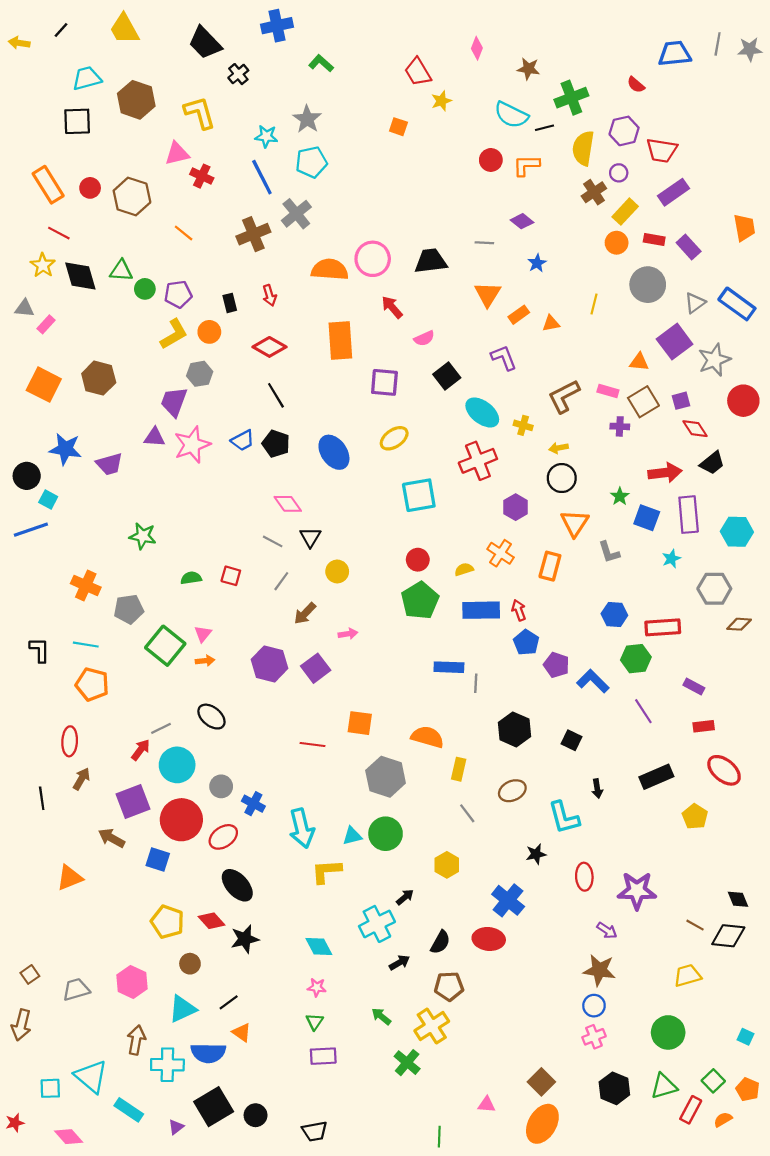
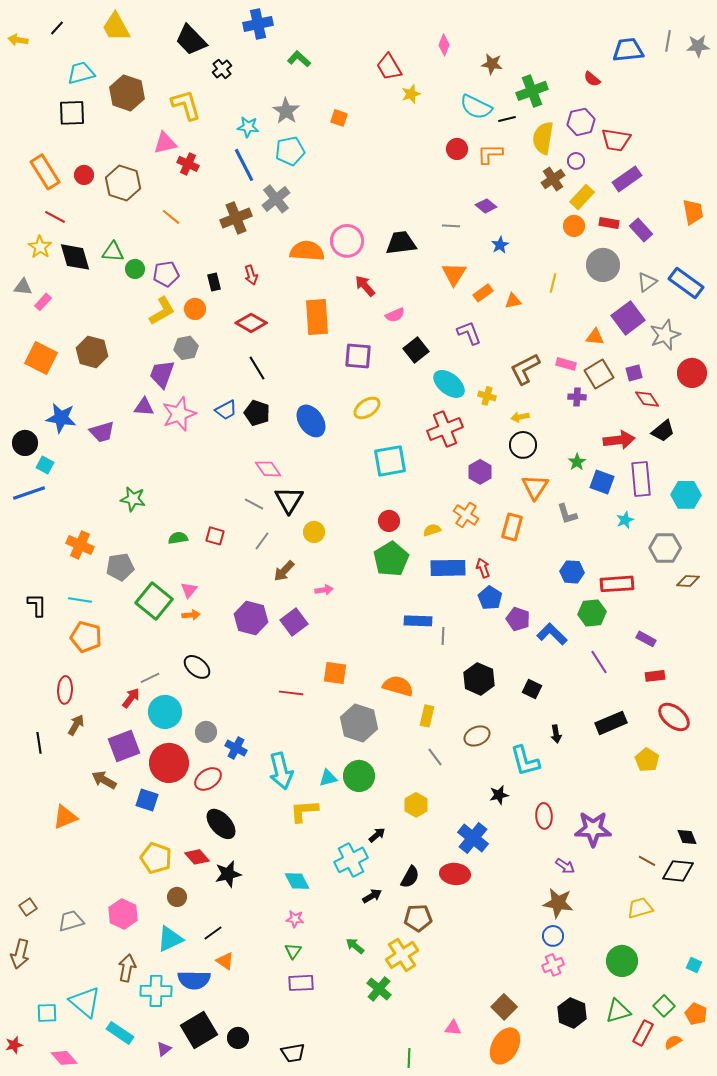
orange square: (398, 127) -> (339, 118), moved
black triangle: (310, 537) -> (289, 500), size x1.4

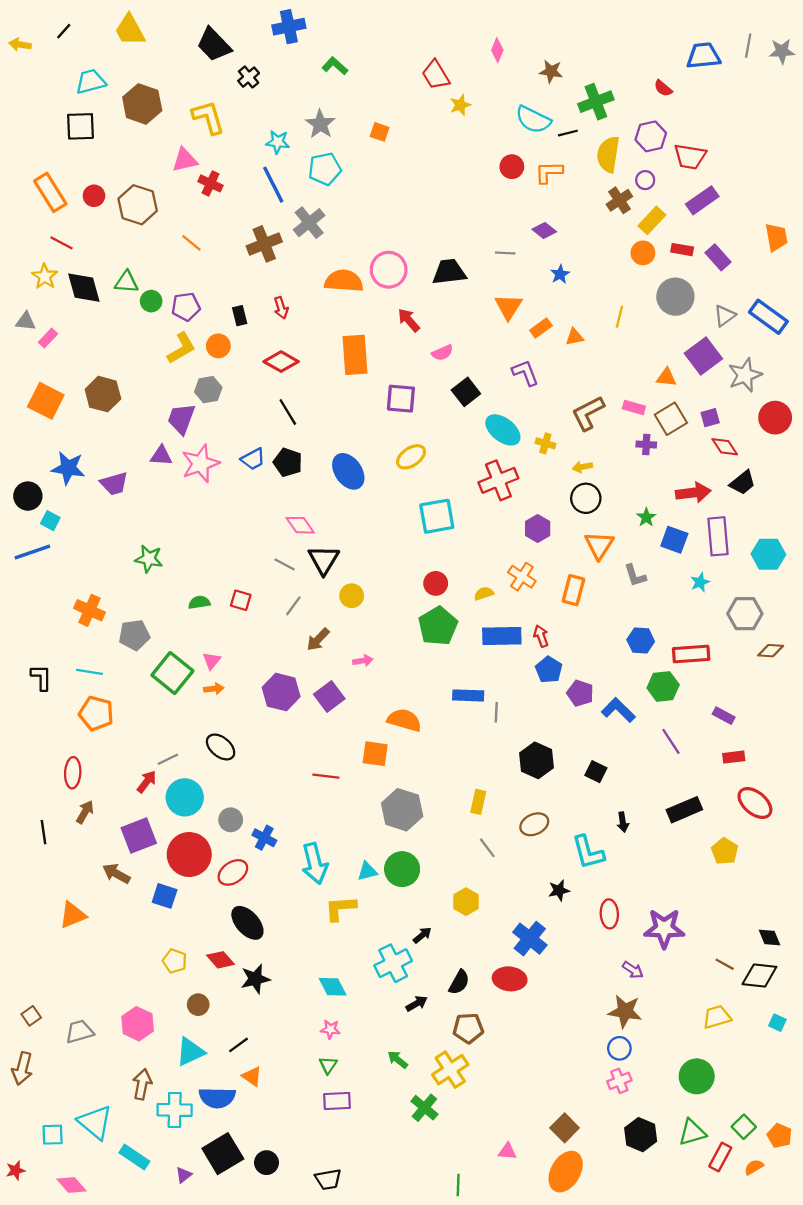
orange semicircle: (398, 686) -> (404, 720), moved
yellow pentagon: (156, 858) -> (175, 961), size x0.7
cyan square: (694, 965) -> (777, 1023), moved

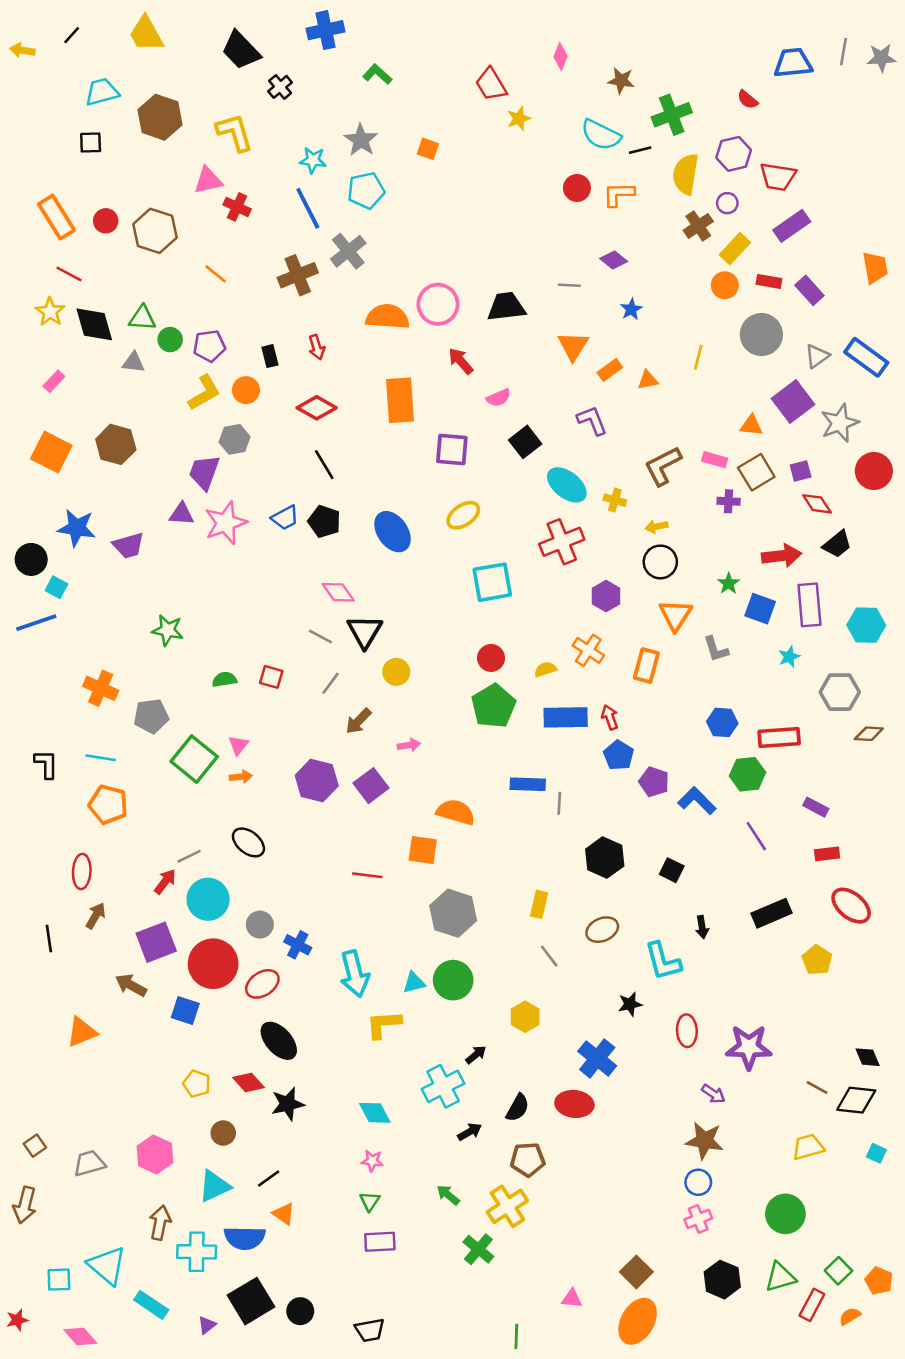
black square: (81, 126) -> (91, 143), size x0.7
gray triangle: (26, 321) -> (133, 362), moved

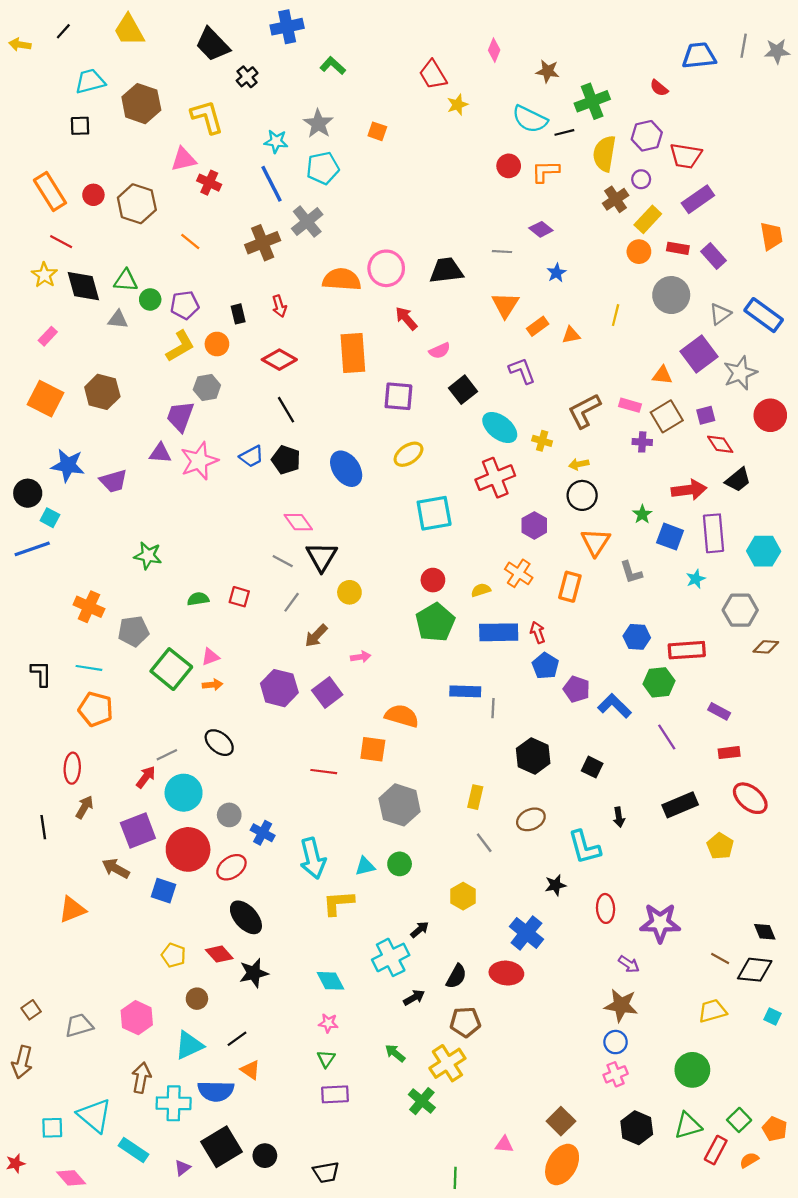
pink triangle: (238, 745) -> (210, 657), turned 30
green circle: (453, 980) -> (400, 864), size x0.7

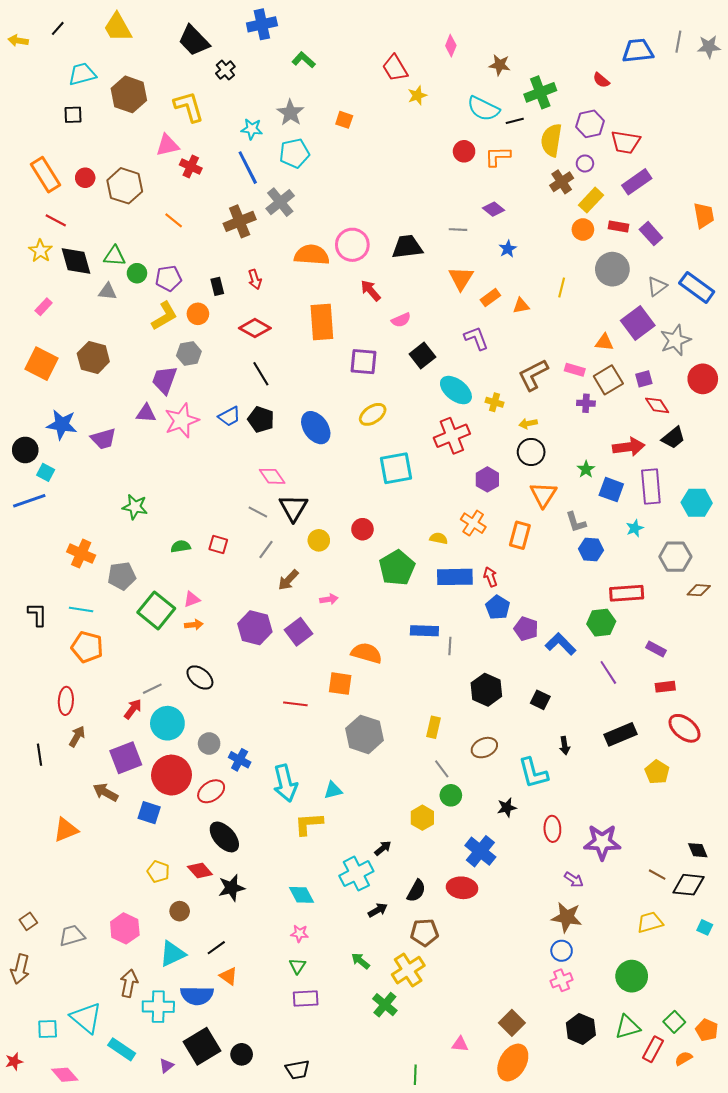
red circle: (433, 580) -> (362, 529), moved
yellow semicircle: (481, 590) -> (439, 538), turned 30
blue hexagon: (637, 637) -> (591, 550), moved
green circle: (400, 864) -> (451, 795), moved

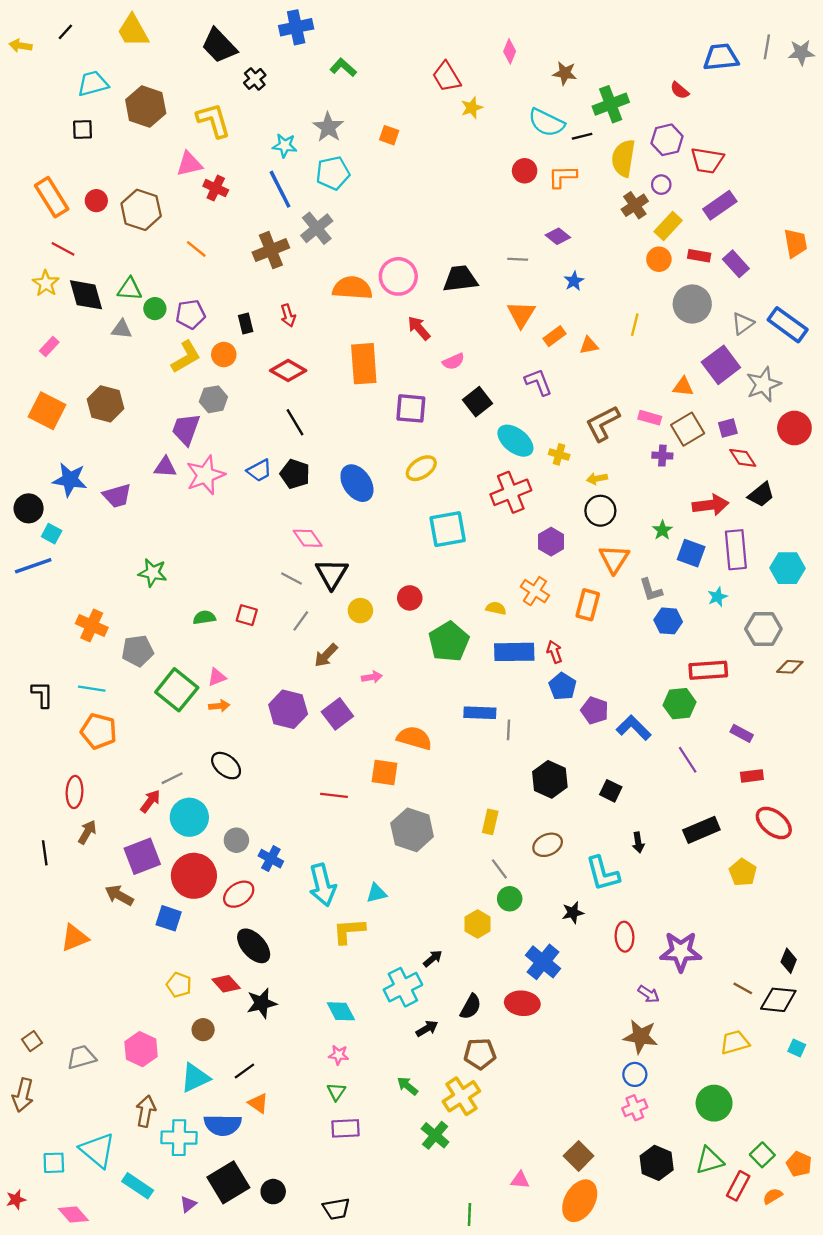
black diamond: (698, 850) -> (789, 961), turned 45

